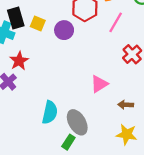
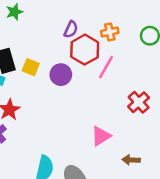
pink line: (116, 22) -> (106, 67), moved

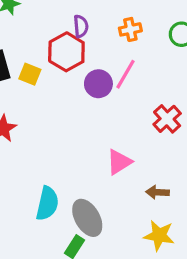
purple semicircle: (71, 29) -> (81, 26), turned -30
red hexagon: (85, 50) -> (66, 52), moved
purple circle: (61, 75) -> (98, 84), moved

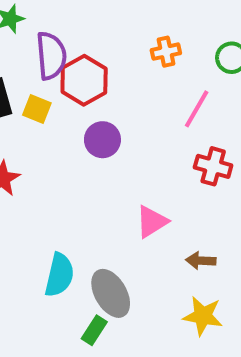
purple semicircle: (81, 26) -> (51, 56), moved, size x1.6
pink line: (126, 74) -> (197, 109), moved
purple circle: (98, 84) -> (102, 140), moved
red cross: (167, 119) -> (213, 166), turned -32

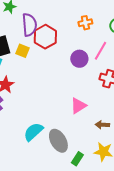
purple circle: (102, 140) -> (79, 59), moved
cyan semicircle: (59, 275) -> (33, 132), turned -145
green rectangle: (94, 330) -> (77, 159), moved

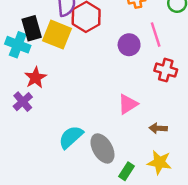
yellow square: (22, 51) -> (57, 35), size x1.6
pink line: (100, 51) -> (156, 35), turned -48

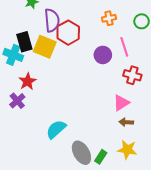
pink triangle: (128, 104) -> (121, 103), moved
gray ellipse: (102, 148) -> (81, 153), moved

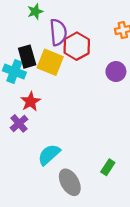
cyan semicircle: (56, 129) -> (49, 155), moved
gray ellipse: (81, 153) -> (70, 182), moved
green rectangle: (101, 157) -> (108, 167), moved

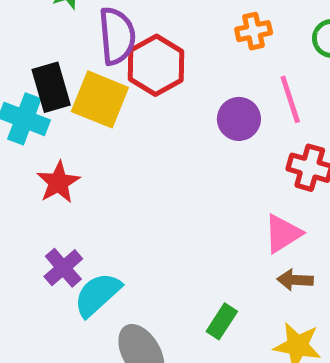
purple cross: (19, 123) -> (63, 268), moved

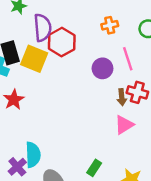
purple cross: (63, 268) -> (17, 167), moved
brown arrow: (295, 280) -> (122, 97), moved, turned -98
cyan semicircle: (97, 295) -> (33, 155), turned 130

